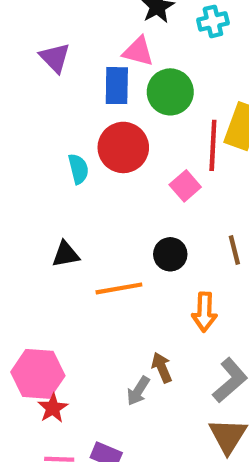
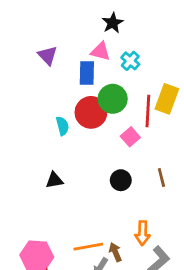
cyan cross: (213, 21) -> (130, 61), moved, turned -36
green circle: (170, 92) -> (113, 99), moved
orange line: (119, 288) -> (88, 247), moved
orange arrow: (204, 312) -> (142, 233), moved

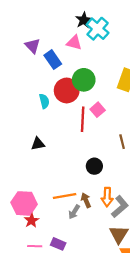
cyan cross: (130, 61) -> (98, 29), moved, size x1.5
blue rectangle: (87, 73) -> (53, 60), moved, turned -36
red line: (148, 111) -> (83, 119), moved
black circle: (121, 180) -> (94, 166), moved
orange arrow: (142, 233) -> (107, 197), moved

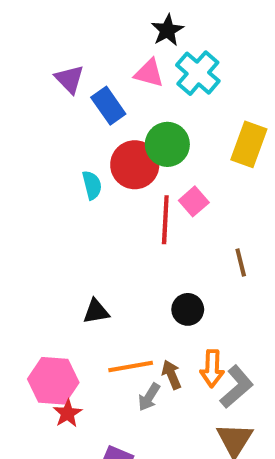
cyan cross: (98, 29) -> (198, 73), moved
black triangle: (38, 144) -> (96, 311), moved

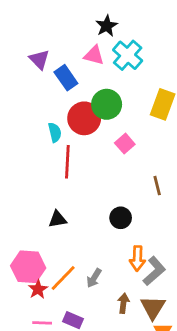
red line: (165, 220) -> (67, 162), moved
orange line: (131, 366) -> (63, 278), moved, turned -36
brown arrow: (171, 375) -> (123, 303), moved, turned 30

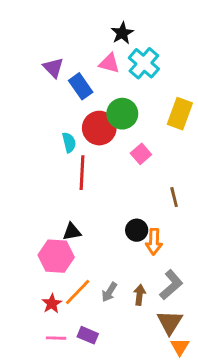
orange arrow: (137, 258) -> (154, 242), moved
pink hexagon: (28, 267) -> (56, 256), moved
brown arrow: (123, 303) -> (140, 295), moved

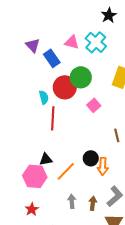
black star: (122, 33) -> (109, 15), moved
orange line: (78, 292) -> (66, 171), moved
gray arrow: (109, 292) -> (72, 201), turned 144

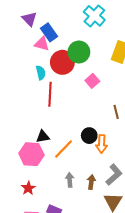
pink triangle: (72, 42) -> (42, 44), moved

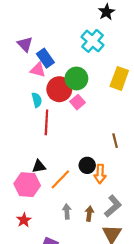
pink square: (92, 81) -> (78, 102), moved

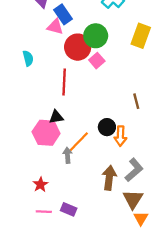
cyan semicircle: (37, 100) -> (28, 58), moved
black triangle: (39, 166) -> (56, 117), moved
pink hexagon: (27, 185) -> (46, 133), moved
gray arrow: (67, 211) -> (67, 155), moved
brown arrow: (89, 214) -> (109, 178), size x1.5

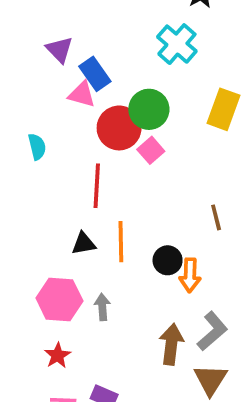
pink hexagon: (46, 133) -> (59, 299), moved
orange line: (79, 142) -> (121, 242), moved, turned -45

